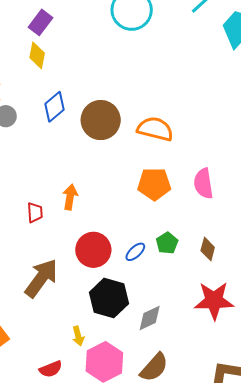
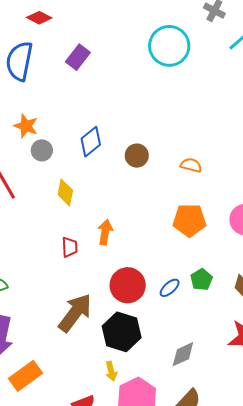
yellow diamond: (37, 55) -> (65, 193), moved
brown circle: (101, 120) -> (137, 156), size x0.6
orange semicircle: (155, 129) -> (191, 165), size x0.6
black hexagon: (109, 298) -> (122, 332), moved

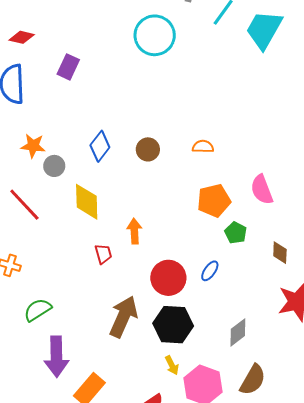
yellow diamond: (65, 193) -> (87, 202), size x1.4
green pentagon: (201, 280) -> (236, 233), moved

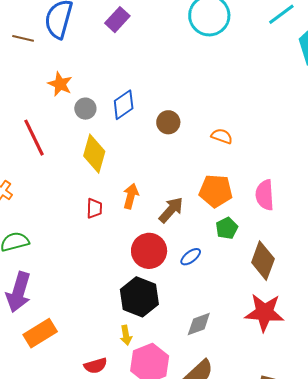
gray circle: (54, 166) -> (85, 109), moved
brown diamond: (280, 253) -> (263, 261), size x1.6
brown arrow: (123, 317) -> (171, 210), moved, size x0.7

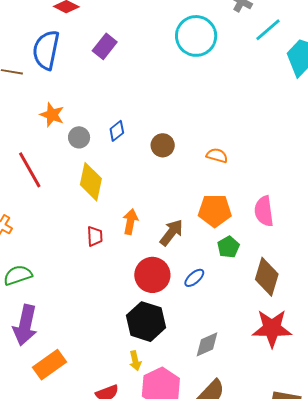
blue diamond: (124, 105) -> (117, 131), size x0.7

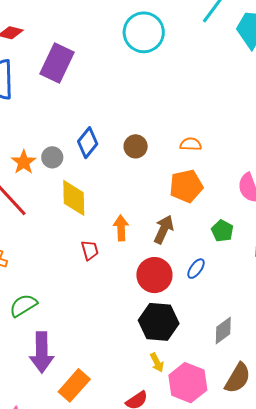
purple rectangle: (105, 46) -> (57, 63), size x1.5
orange star: (52, 115) -> (24, 162), moved, turned 30
blue diamond: (117, 131) -> (88, 143), size x1.4
orange pentagon: (215, 211) -> (186, 186), moved

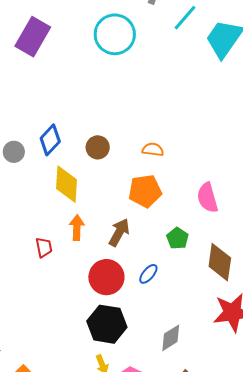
purple rectangle: (57, 63) -> (33, 37), moved
yellow diamond: (74, 198) -> (67, 184), moved

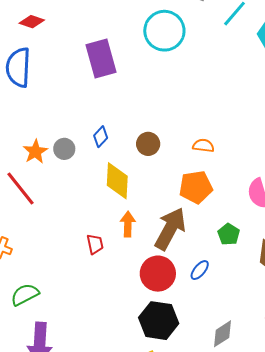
purple rectangle: (33, 37) -> (101, 59), moved, turned -45
blue diamond: (50, 140) -> (101, 137), size x0.7
brown arrow: (119, 232) -> (170, 229), size x1.5

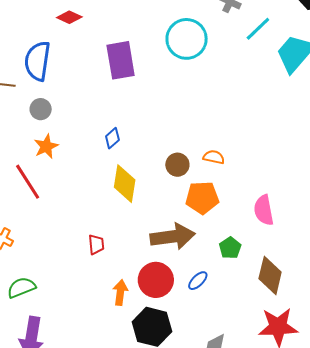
red diamond: (32, 22) -> (69, 17), moved
brown circle: (148, 144) -> (177, 165), moved
gray circle: (64, 149) -> (41, 109), moved
orange arrow: (128, 224) -> (120, 292), moved
brown arrow: (170, 229) -> (173, 237), turned 48

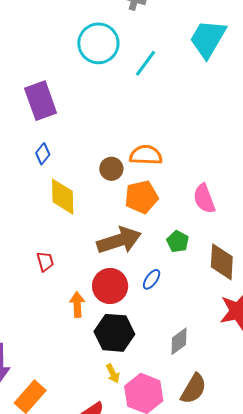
cyan line: (258, 29) -> (146, 63), moved
purple rectangle: (121, 60) -> (41, 101), moved
orange semicircle: (214, 157) -> (146, 155), size x1.5

